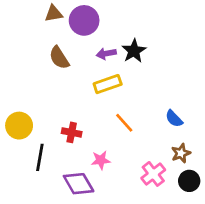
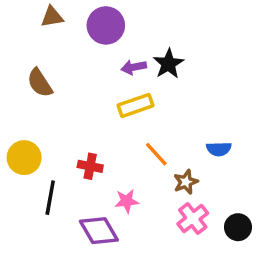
brown triangle: (54, 14) -> (52, 17), moved
brown semicircle: (59, 58) -> (40, 83), moved
blue semicircle: (174, 119) -> (219, 149), turned -48
brown star: (181, 153) -> (186, 182), moved

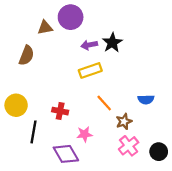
brown triangle: (52, 17) -> (45, 28), moved
brown semicircle: (40, 83) -> (26, 55), turned -126

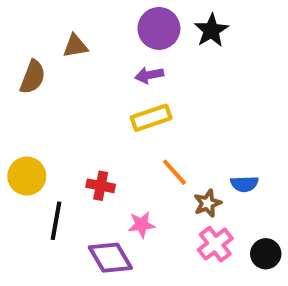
purple circle: (71, 17) -> (159, 28), moved
black star: (112, 43) -> (211, 30), moved
brown semicircle: (26, 55) -> (33, 77), moved
blue semicircle: (146, 99) -> (244, 184), moved

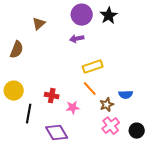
brown triangle: (75, 46) -> (39, 24), turned -32
brown semicircle: (33, 77) -> (17, 50), moved
yellow rectangle: (151, 118) -> (93, 67), moved
pink star: (141, 225) -> (73, 108), moved

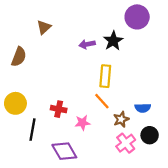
purple circle: (82, 15) -> (137, 17), moved
black star: (109, 16) -> (113, 41), moved
yellow rectangle: (93, 67) -> (105, 76), turned -66
black circle: (137, 131) -> (150, 135), moved

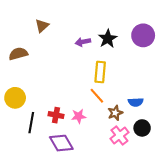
purple circle: (137, 17) -> (143, 35), moved
brown semicircle: (19, 57) -> (18, 54), turned -126
red cross: (59, 109) -> (56, 115), moved

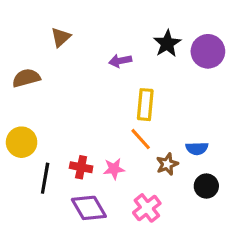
black star: (108, 39) -> (167, 44), moved
pink cross: (119, 136) -> (147, 208), moved

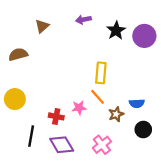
purple arrow: (120, 61) -> (83, 20), moved
pink star: (114, 169) -> (79, 108), moved
black line: (45, 178) -> (31, 136), moved

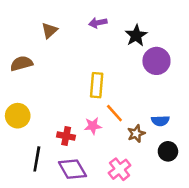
purple circle: (144, 36) -> (156, 61), moved
yellow rectangle: (101, 73) -> (97, 85), moved

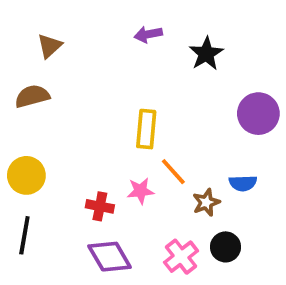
brown triangle: (50, 30) -> (50, 46), moved
purple circle: (156, 61) -> (258, 114), moved
black circle: (168, 151) -> (226, 247), moved
black line: (37, 159) -> (24, 235), moved

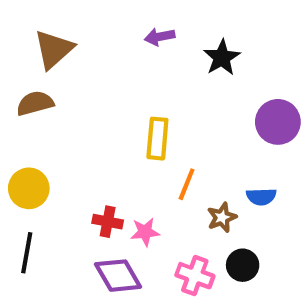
brown triangle: (50, 46) -> (54, 49), size x1.5
orange line: (173, 172) -> (187, 184), turned 64
pink star: (140, 191) -> (145, 232), moved
pink cross: (181, 257) -> (195, 276), turned -32

